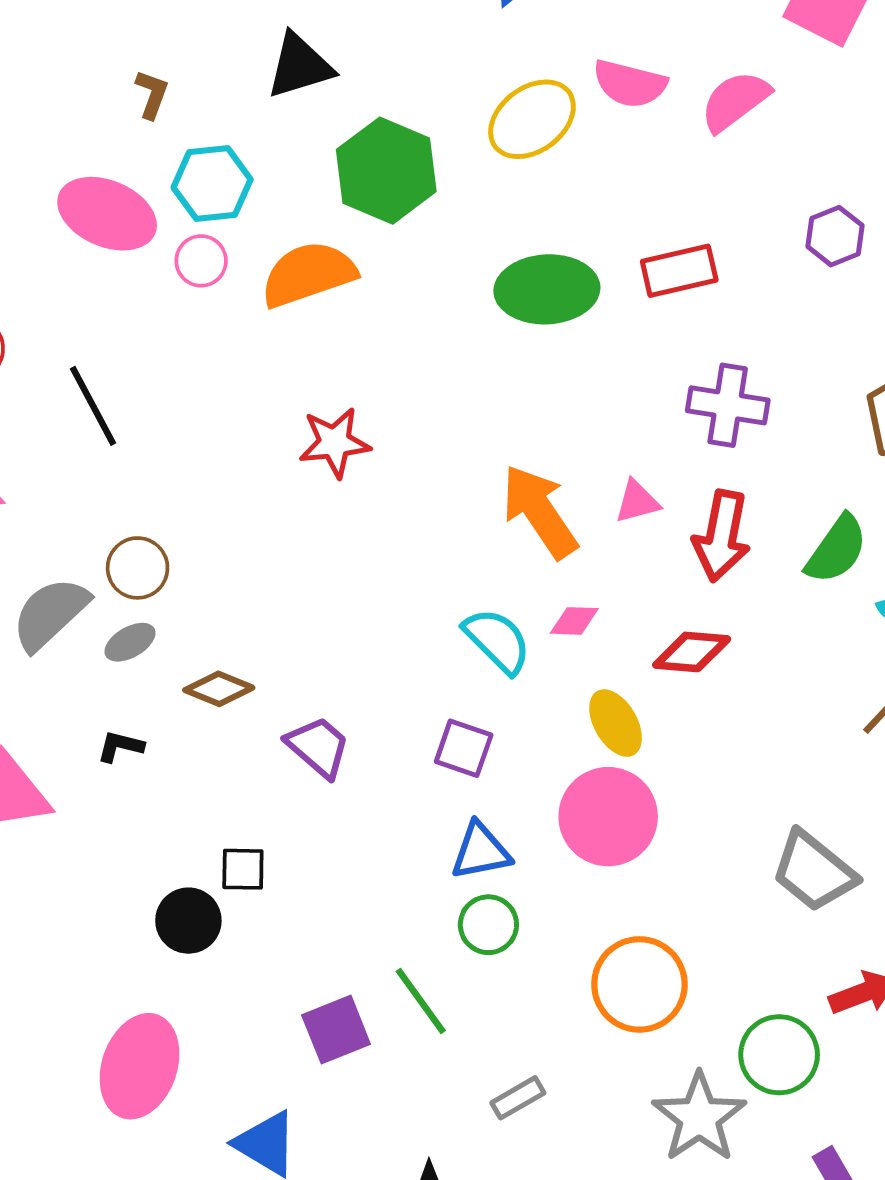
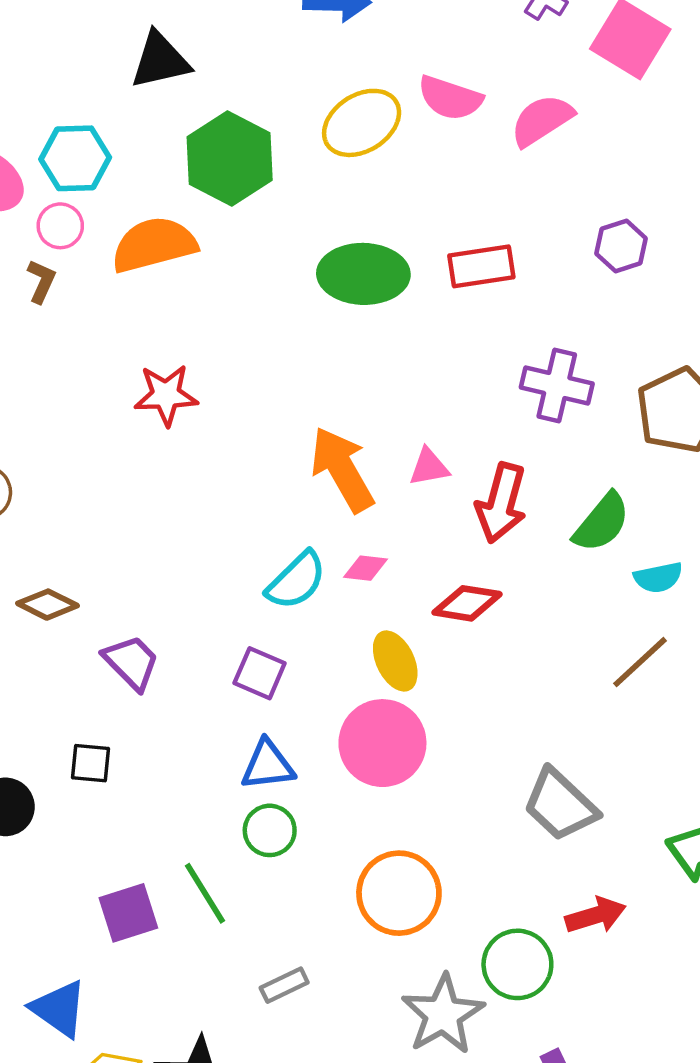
brown L-shape: (152, 94) -> (41, 281), moved
purple cross: (728, 405) -> (557, 385), moved
cyan semicircle: (497, 641) -> (296, 581), turned 86
black square: (243, 869) -> (90, 763), moved

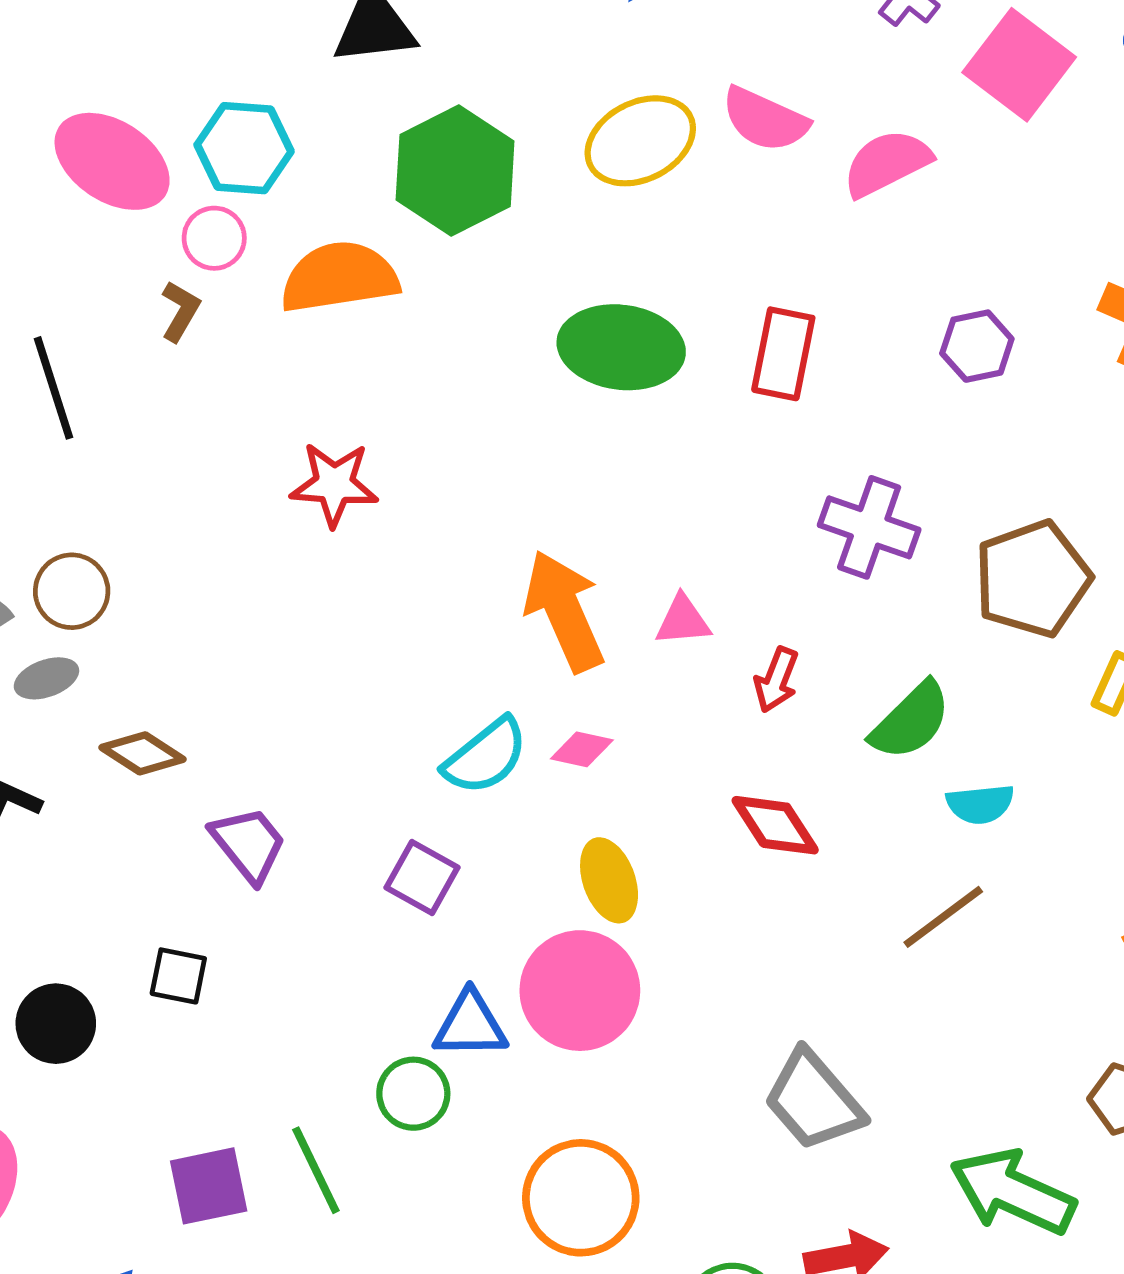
red rectangle: (481, 266) -> (783, 354), turned -76
red arrow: (501, 503) -> (776, 680), size x0.6
red diamond: (467, 603) -> (775, 825), moved, turned 42
blue triangle: (268, 765) -> (470, 1025), moved

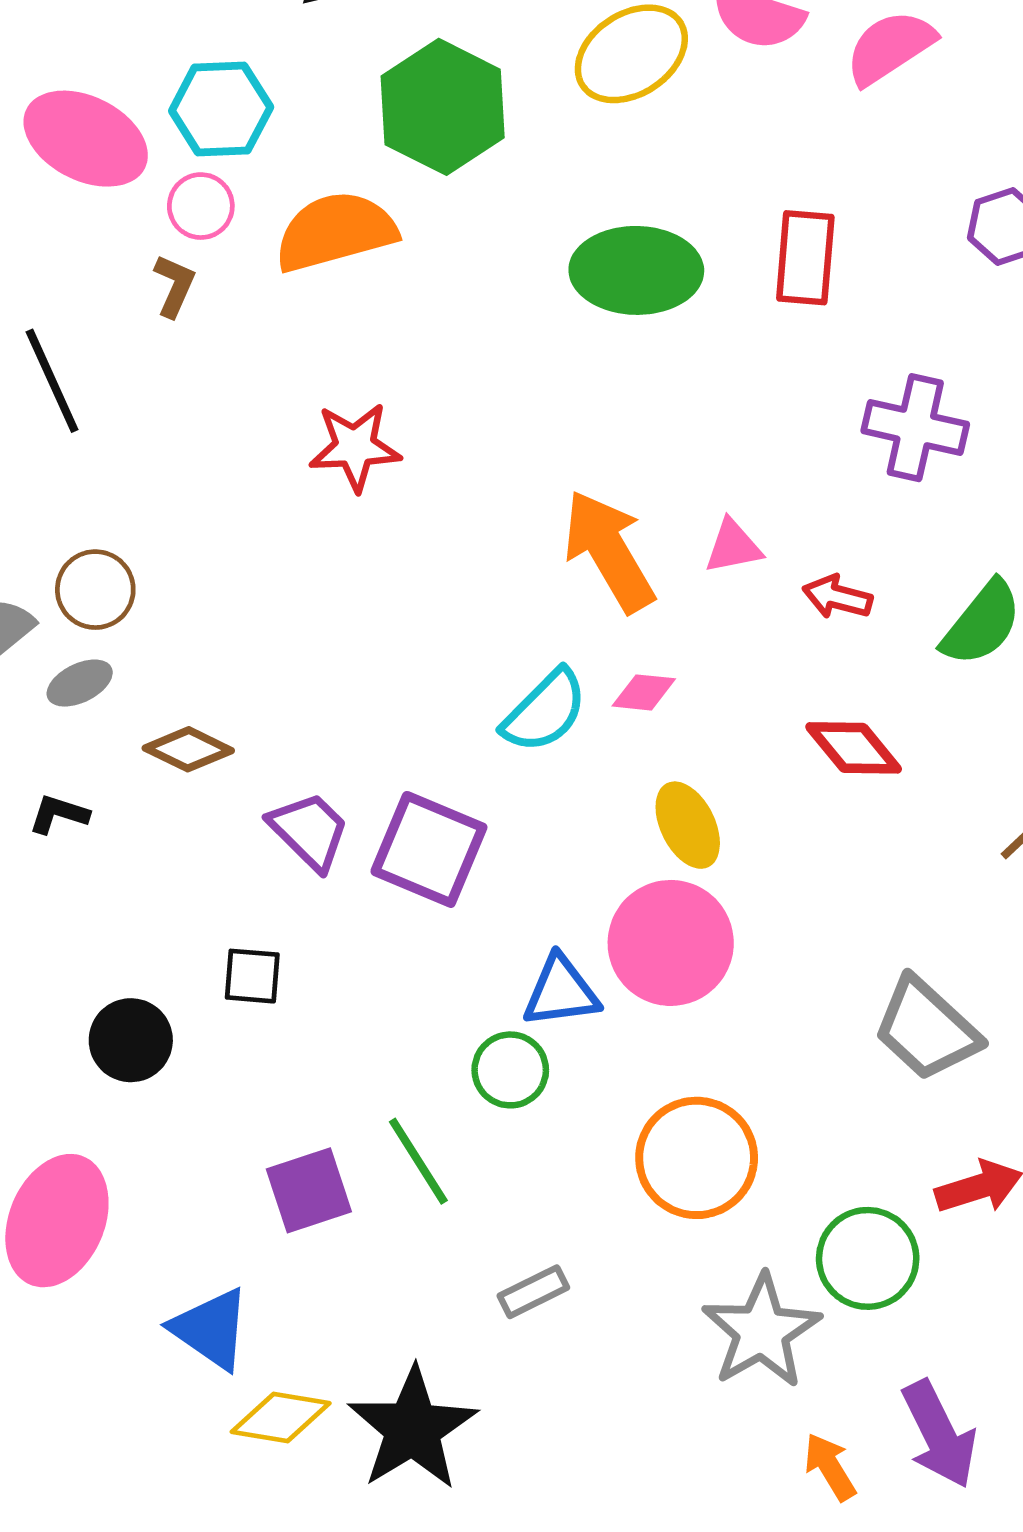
red arrow: (776, 680) -> (837, 597), turned 90
purple square: (422, 877) -> (429, 849), moved, size x1.5

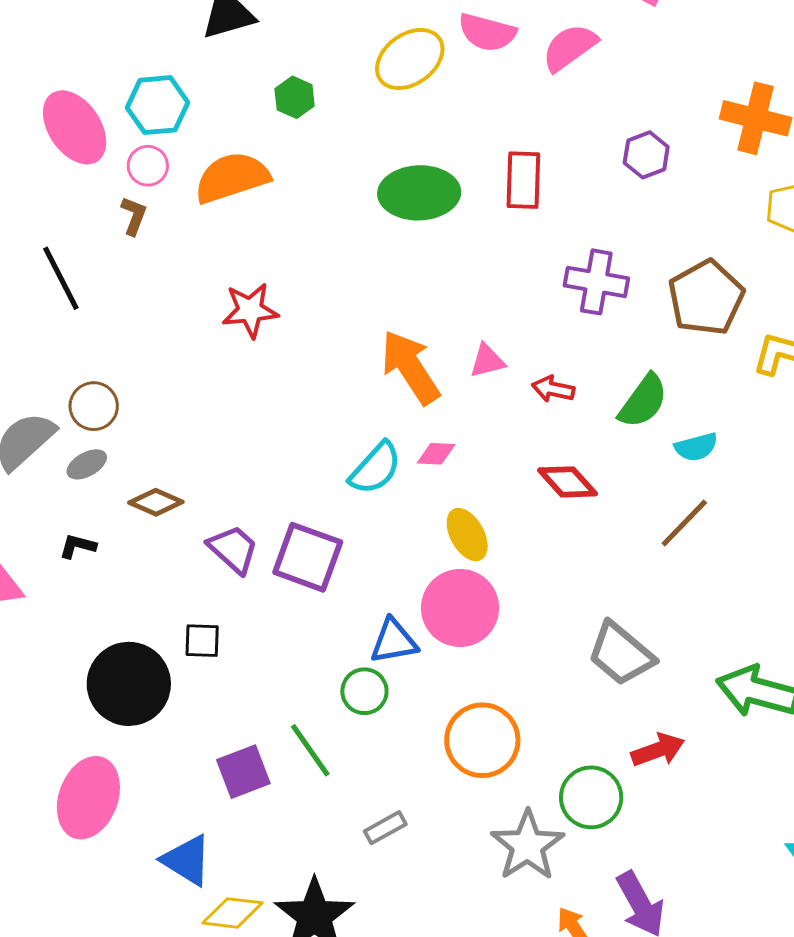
green hexagon: (443, 107) -> (295, 97), size x0.5
pink ellipse: (86, 139) -> (75, 127), turned 32
black circle: (131, 1040) -> (129, 684), size x1.6

